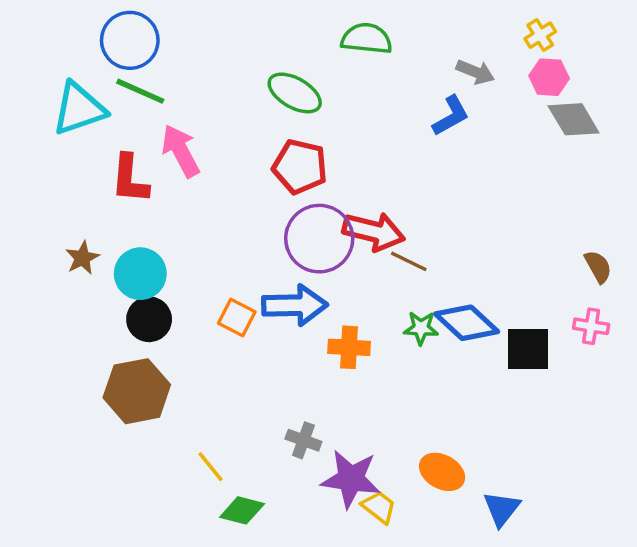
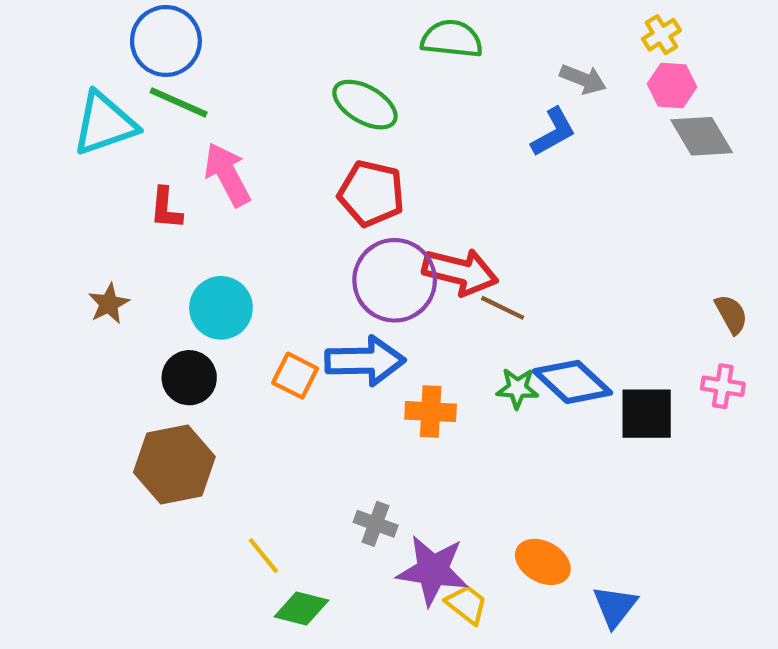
red L-shape: (130, 179) -> (166, 208), size x0.7
cyan circle: (140, 274) -> (221, 308), moved

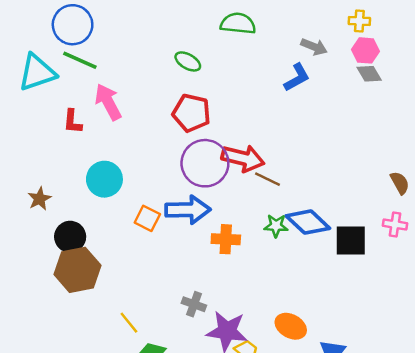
yellow cross: (661, 35) -> (359, 21), turned 35
green ellipse: (365, 105) -> (188, 61), size x0.7
gray diamond: (702, 136) -> (369, 74), moved, size x0.7
brown star: (109, 304) -> (39, 199), moved
black circle: (189, 378) -> (70, 237), moved

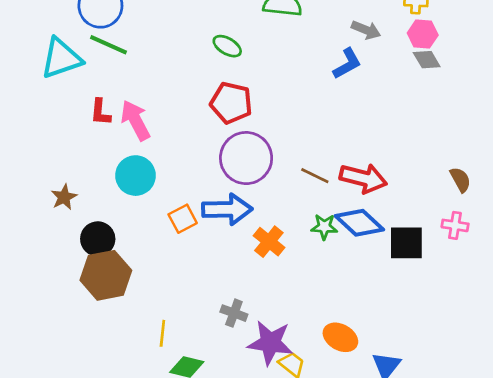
pink arrow: (108, 102) -> (135, 120), moved
red arrow: (243, 158) -> (363, 178), moved
orange square: (147, 218) -> (183, 219), turned 35
orange cross: (226, 239) -> (269, 242), turned 36
yellow line: (129, 323) -> (162, 333), turned 45

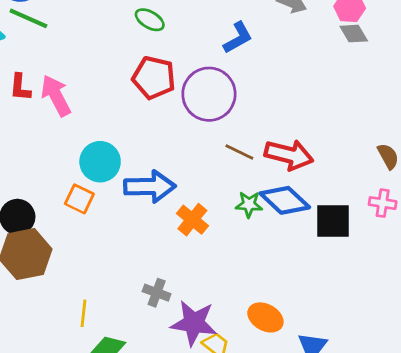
blue L-shape: (347, 64) -> (238, 38), moved
purple circle: (246, 158) -> (209, 94), moved
cyan circle: (135, 176) -> (100, 162), moved
orange square: (183, 219) -> (79, 199), moved, turned -36

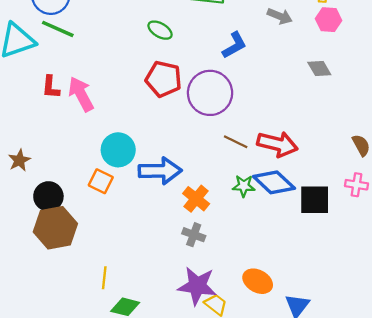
gray diamond: (354, 34) -> (319, 68), moved
gray cross: (157, 293) -> (194, 235), moved

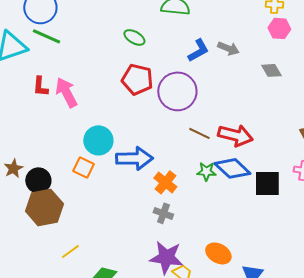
gray arrow: (280, 16) -> (228, 48), moved
brown star: (19, 160) -> (13, 168), moved
yellow line: (104, 278) -> (70, 251), moved, turned 48

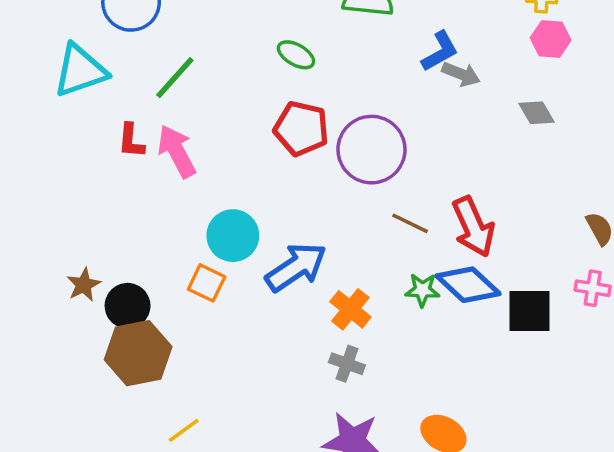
green line: (46, 36) -> (175, 78), moved, turned -72
blue L-shape: (198, 50) -> (440, 51), moved
red arrow: (235, 135) -> (473, 227), turned 52
blue arrow: (134, 158) -> (296, 267), turned -33

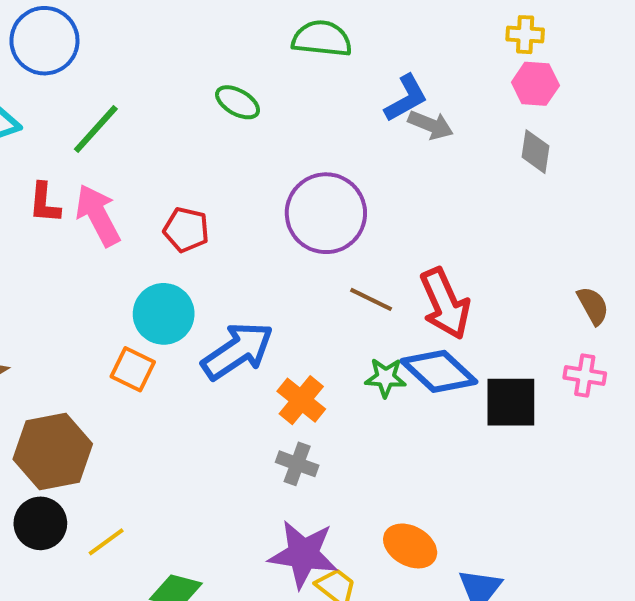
gray diamond: (536, 113) -> (535, 152), moved, turned 39
red pentagon: (301, 129) -> (186, 230), moved, size x0.7
black circle: (128, 306) -> (40, 523), moved

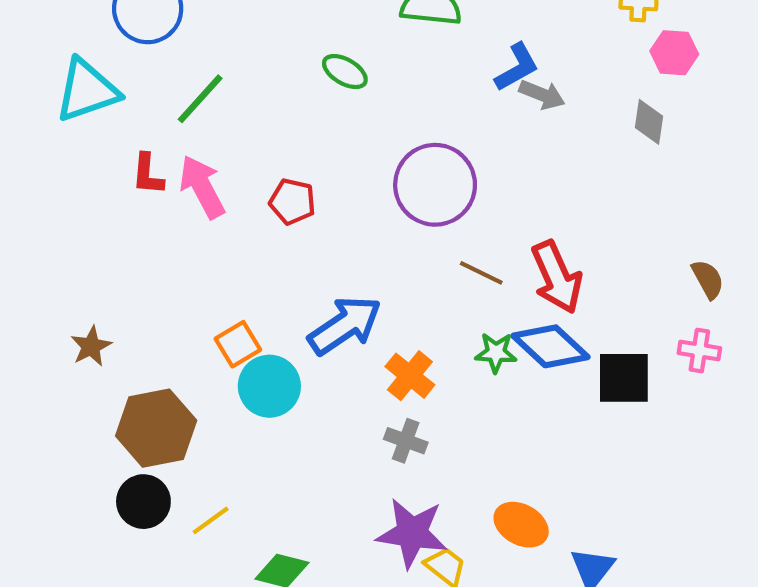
pink hexagon: (535, 84) -> (674, 53), moved
cyan circle: (164, 314) -> (269, 386), moved
orange square: (133, 369) -> (238, 344), turned 33

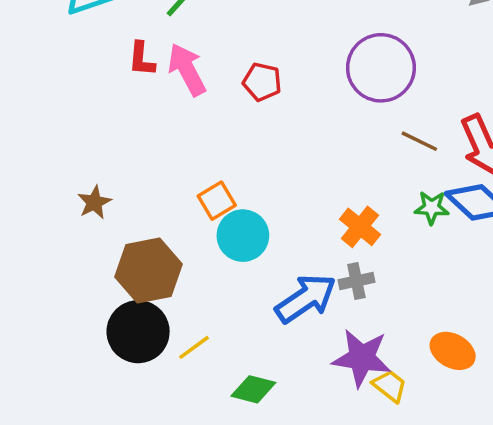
blue arrow: (345, 325) -> (306, 298), moved
gray cross: (406, 441) -> (356, 281), turned -32
black circle: (143, 502) -> (138, 332), size x1.4

